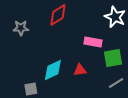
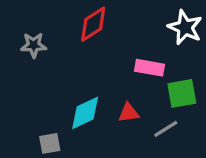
gray line: (116, 83) -> (166, 129), moved

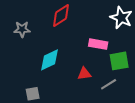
cyan diamond: (85, 113) -> (49, 60), moved

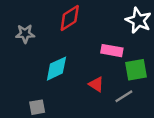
red triangle: (84, 74) -> (96, 84), turned 40

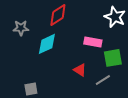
cyan diamond: (56, 69) -> (47, 44), moved

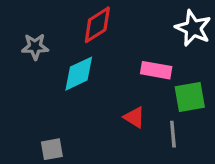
gray line: (103, 80) -> (173, 134), turned -63

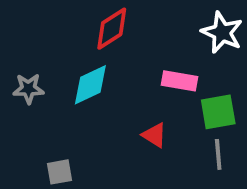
gray star: (35, 47) -> (28, 89), moved
gray line: (173, 134) -> (218, 154), moved

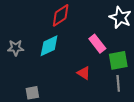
pink rectangle: (179, 81) -> (97, 44), turned 42

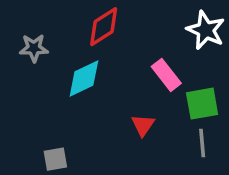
gray star: (16, 48) -> (34, 48), moved
red triangle: (84, 73) -> (143, 125), turned 32

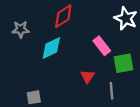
gray line: (202, 143) -> (112, 91), moved

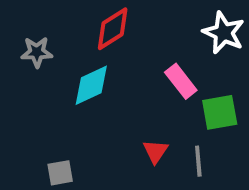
red triangle: (87, 76) -> (155, 151), moved

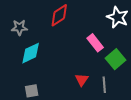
cyan diamond: (91, 85) -> (31, 53), moved
green square: (220, 112) -> (116, 59), turned -30

